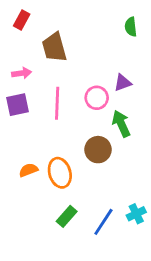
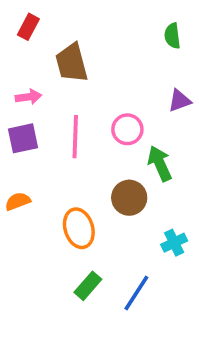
purple triangle: (123, 83) -> (180, 101), moved
orange semicircle: (28, 170) -> (18, 201), moved
cyan cross: (136, 214) -> (174, 243), moved

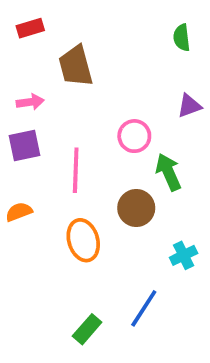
red rectangle: (28, 27) -> (30, 28), turned 45
pink line: (75, 137) -> (76, 170), moved
green rectangle: (88, 286) -> (87, 329), moved

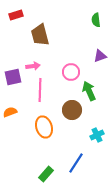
pink arrow: (30, 102) -> (33, 66), moved

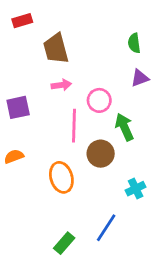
green semicircle: (96, 20) -> (134, 43), moved
pink arrow: (33, 66) -> (61, 85), moved
pink line: (40, 90) -> (74, 126), moved

